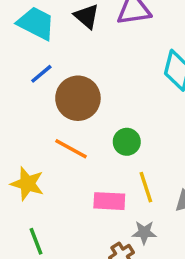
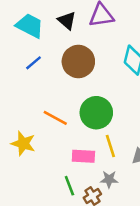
brown circle: (78, 98) -> (78, 61), moved
green circle: (127, 142) -> (96, 113), size x1.6
green line: (36, 241) -> (69, 186), moved

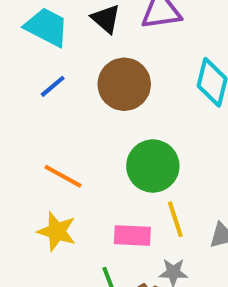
orange line: (55, 118) -> (63, 176), moved
yellow star: (23, 143) -> (57, 231), moved

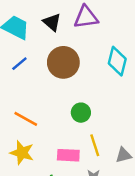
green circle: (153, 166) -> (81, 113), size x0.6

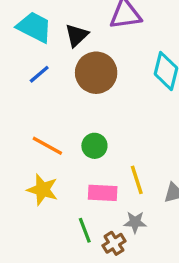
black triangle: (52, 22) -> (77, 35), moved, turned 36
green circle: (81, 113) -> (94, 146), moved

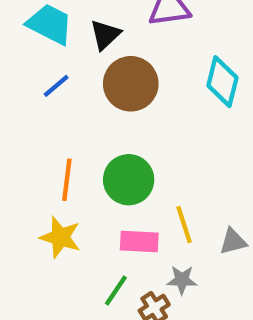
orange line: (47, 146) -> (67, 180), turned 68
green circle: (94, 146) -> (129, 180), size x1.5
green line: (85, 230) -> (116, 291), turned 55

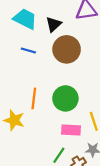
blue line: (56, 86) -> (28, 50), turned 56
yellow star: (60, 237) -> (14, 120), moved

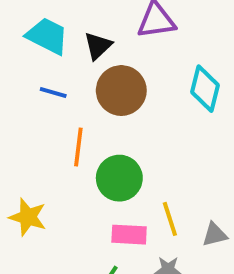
orange line: (34, 98) -> (78, 147), moved

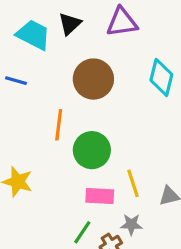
black triangle: (98, 46) -> (70, 24), moved
blue line: (53, 92) -> (16, 81), moved

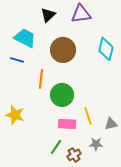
cyan trapezoid: (33, 35) -> (25, 38), moved
blue line: (16, 81) -> (17, 60), moved
gray star: (131, 224) -> (96, 144), moved

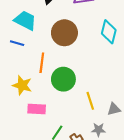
yellow star: (15, 115) -> (22, 85), moved
pink rectangle: (67, 124) -> (37, 109), moved

